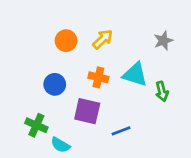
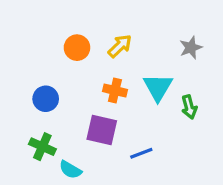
cyan triangle: (135, 74) -> (158, 87), turned 44
blue circle: (55, 84) -> (46, 99), moved

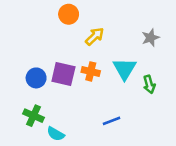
orange circle: (77, 48) -> (69, 14), moved
purple square: (102, 130) -> (63, 74), moved

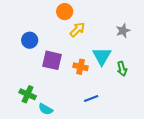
orange circle: (69, 14) -> (65, 12), moved
orange cross: (91, 71) -> (81, 67), moved
blue circle: (36, 78) -> (30, 40), moved

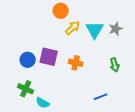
blue circle: (30, 40) -> (28, 60), moved
cyan triangle: (102, 56) -> (95, 30), moved
blue line: (91, 99) -> (101, 97), moved

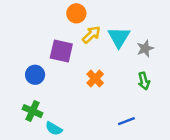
gray star: (116, 29) -> (145, 48), moved
purple square: (49, 57) -> (61, 51), moved
orange cross: (76, 63) -> (95, 79), turned 32

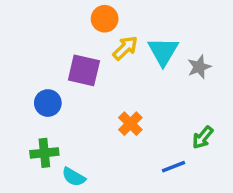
orange cross: (95, 79) -> (130, 124), moved
green arrow: (144, 81) -> (203, 137), moved, turned 54
green cross: (33, 111) -> (44, 153), turned -30

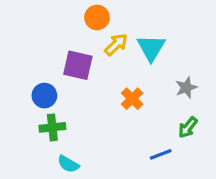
gray star: (199, 67) -> (186, 88), moved
orange cross: (130, 124) -> (132, 99), moved
green cross: (44, 153) -> (52, 127), moved

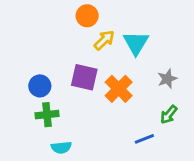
purple square: (78, 65) -> (84, 77), moved
orange cross: (132, 99) -> (119, 89), size x1.4
cyan semicircle: (68, 164) -> (61, 148), turned -36

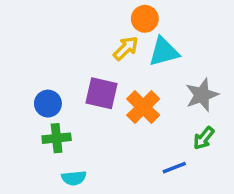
orange circle: (87, 16) -> (145, 19), moved
cyan triangle: (136, 43) -> (164, 52), turned 44
gray star: (167, 79) -> (202, 95), size x1.4

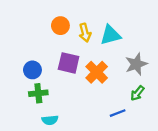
orange circle: (145, 19) -> (60, 26), moved
yellow arrow: (126, 48) -> (85, 33), turned 120

